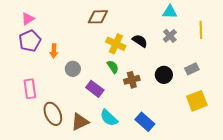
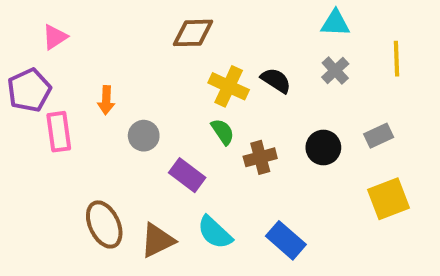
purple pentagon: (30, 41) -> (29, 90), moved
pink rectangle: (30, 89) -> (59, 132), moved

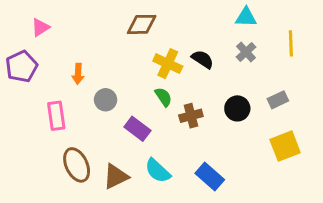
pink rectangle: (59, 132) -> (56, 116), moved

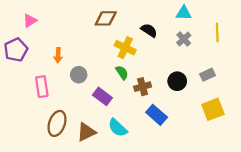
black semicircle: (203, 59) -> (149, 30), moved
brown ellipse: (77, 165) -> (57, 123), turned 45
blue rectangle: (210, 177) -> (157, 115), moved

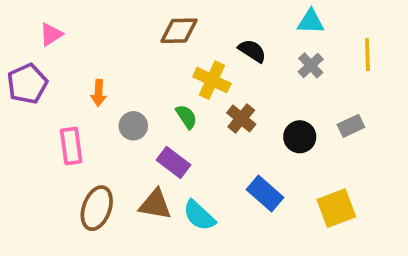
green semicircle: (122, 73) -> (186, 117), moved
brown cross: (143, 87) -> (241, 119), moved, turned -35
yellow square: (213, 109) -> (336, 208), moved
brown triangle: (86, 132) -> (155, 204), moved, turned 36

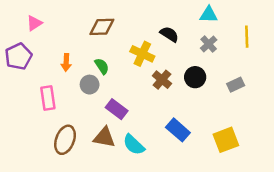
brown diamond: (179, 31) -> (102, 27), moved
green semicircle: (186, 117) -> (102, 66), moved
black circle: (300, 137) -> (195, 77), moved

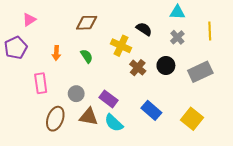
gray circle: (90, 85) -> (76, 94), moved
gray rectangle: (236, 85) -> (200, 72), size x1.6
purple rectangle: (117, 109) -> (109, 99), moved
yellow square: (226, 140) -> (192, 119), turned -30

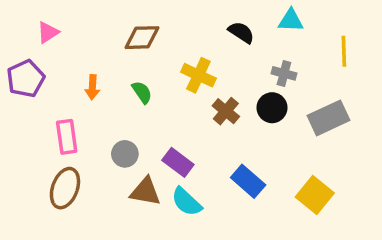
black semicircle: (144, 29) -> (241, 32), moved
gray cross: (177, 37) -> (284, 73), moved, turned -32
brown ellipse: (55, 119) -> (65, 188), moved

